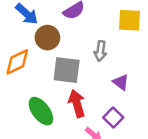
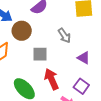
gray arrow: (100, 51) -> (64, 36), turned -35
gray square: (67, 70) -> (40, 54), size x0.7

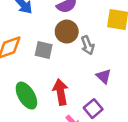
brown circle: (22, 31) -> (67, 32), moved
gray square: (40, 54) -> (44, 50), moved

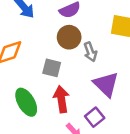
gray square: (44, 50) -> (52, 68), moved
purple triangle: (104, 76) -> (106, 84), size x1.6

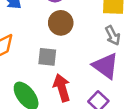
gray arrow: (90, 52) -> (113, 35), moved

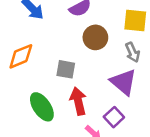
brown circle: (61, 23) -> (95, 37), moved

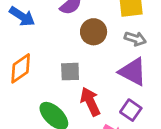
gray arrow: (132, 52) -> (135, 39), turned -36

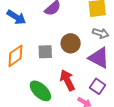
brown circle: (94, 32) -> (71, 43), moved
gray square: (70, 72) -> (45, 52), moved

